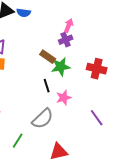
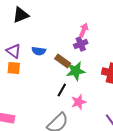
blue semicircle: (24, 13) -> (39, 51), moved
black line: (47, 86) -> (62, 90), turned 48

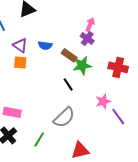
purple cross: (81, 44) -> (87, 38), turned -32
black line: (62, 90) -> (68, 84), turned -64
pink star: (79, 102) -> (103, 101), moved

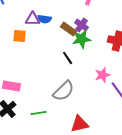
purple cross: (87, 38) -> (82, 25), moved
purple triangle: (20, 45) -> (33, 19), moved, turned -35
green line: (39, 139) -> (39, 113), turned 49

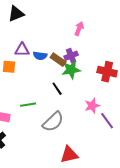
blue semicircle: (45, 19) -> (40, 56), moved
purple cross: (82, 25) -> (71, 56), turned 32
green line: (39, 113) -> (28, 105), moved

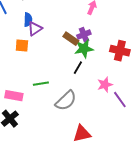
purple triangle: (22, 50) -> (35, 29), turned -35
blue semicircle: (40, 56) -> (28, 20), moved, turned -96
black line: (57, 89) -> (78, 68), moved, turned 64

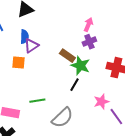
purple cross: (84, 35) -> (89, 42), moved
green star: (84, 49) -> (80, 66), turned 30

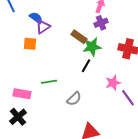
blue semicircle: (24, 37) -> (36, 18), turned -56
green star: (80, 66) -> (92, 47), turned -30
gray semicircle: (62, 118) -> (74, 99), size x0.7

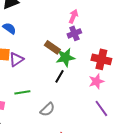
purple triangle: (43, 27) -> (16, 59), moved
pink star: (113, 83) -> (96, 81), moved

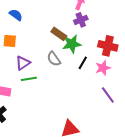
purple triangle: (16, 59) -> (23, 63), moved
black line: (59, 76) -> (83, 63), moved
gray semicircle: (47, 109) -> (54, 59), moved, turned 98

